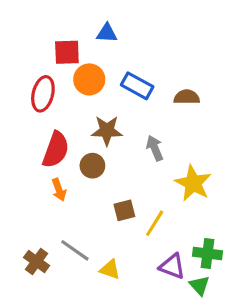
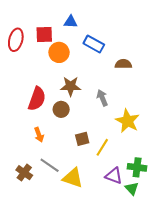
blue rectangle: (137, 86) -> (94, 44), moved
red ellipse: (43, 94) -> (16, 40), moved
orange arrow: (59, 190) -> (39, 135), moved
yellow triangle: (110, 269) -> (73, 178), size x1.5

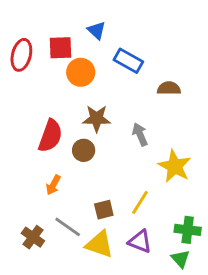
blue triangle: (71, 22) -> (97, 30), turned 40
orange arrow: (39, 135) -> (53, 185), turned 48
brown square: (82, 139) -> (104, 210), moved
purple triangle: (114, 176) -> (140, 241), moved

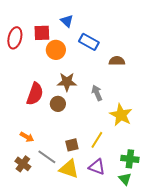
orange arrow: (53, 185) -> (27, 137), moved, turned -88

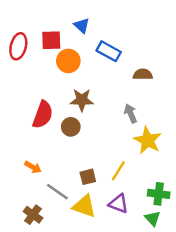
gray arrow: (97, 93) -> (131, 113), moved
brown cross: (23, 164) -> (33, 215), moved

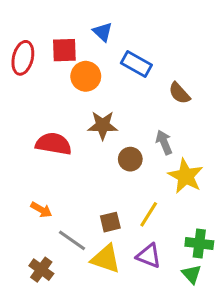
brown semicircle: (143, 74) -> (179, 93), turned -132
red semicircle: (43, 115) -> (54, 144), turned -100
brown circle: (71, 127) -> (130, 159), moved

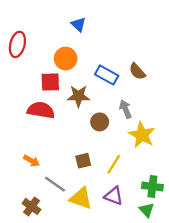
red square: (64, 50) -> (50, 82), moved
blue rectangle: (136, 64) -> (107, 75), moved
brown square: (110, 222) -> (83, 161), moved

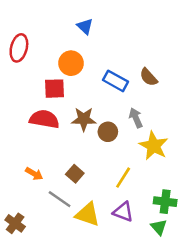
brown star: (78, 96) -> (84, 119), moved
brown square: (83, 161) -> (75, 174), moved, turned -35
brown cross: (32, 206) -> (15, 223), moved

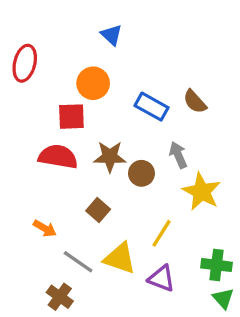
brown square: (75, 174) -> (98, 210), moved
yellow triangle: (88, 214) -> (120, 258), moved
brown cross: (15, 223) -> (60, 297), moved
green triangle: (159, 227) -> (223, 298), moved

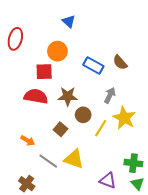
gray arrow: (178, 155) -> (110, 95), turned 49
brown circle: (141, 173) -> (83, 115), moved
yellow line: (162, 233) -> (101, 128), moved
purple triangle: (162, 278) -> (108, 181), moved
brown cross: (60, 297) -> (27, 184), moved

